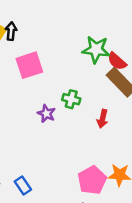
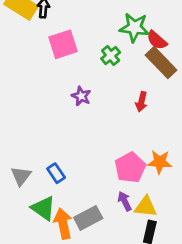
green cross: (71, 99) -> (111, 56), moved, turned 36

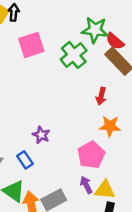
green cross: (111, 56) -> (74, 55), size x1.5
purple star: (81, 96) -> (41, 135), moved
orange star: (160, 162) -> (110, 126), moved

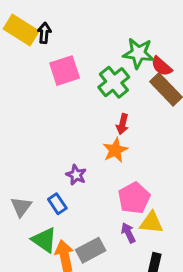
red arrow: (101, 96) -> (122, 124), moved
orange star: (110, 126) -> (115, 150), moved, turned -30
yellow triangle: (105, 190) -> (151, 223), moved

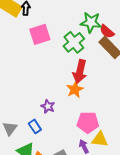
red arrow: (122, 124) -> (80, 71), size x1.6
pink pentagon: (134, 198) -> (88, 122), turned 30

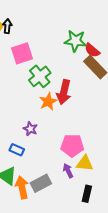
green cross: (74, 42) -> (40, 76), moved
orange star: (75, 89) -> (48, 102), moved
blue rectangle: (35, 126) -> (17, 150), turned -32

